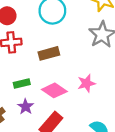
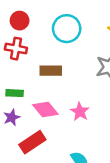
pink star: (86, 83) -> (80, 112), turned 30

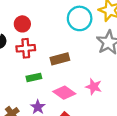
cyan circle: (67, 29) -> (80, 18), moved
green rectangle: (15, 93) -> (34, 77), moved

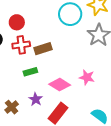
brown rectangle: (60, 59) -> (43, 49), moved

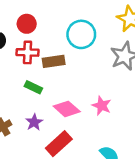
cyan circle: (70, 14) -> (81, 34), moved
green rectangle: (30, 72) -> (33, 87), turned 32

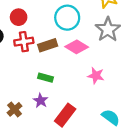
green rectangle: (33, 87) -> (45, 78), moved
pink diamond: (67, 109) -> (77, 47), moved

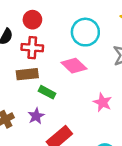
brown rectangle: (48, 45) -> (27, 74), moved
pink diamond: (77, 47) -> (74, 66), moved

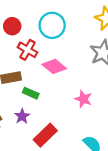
cyan circle: (85, 32) -> (52, 25), moved
red cross: (32, 48) -> (28, 50), moved, turned 30

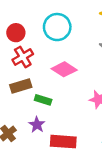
red cross: (28, 50) -> (23, 57), moved, turned 36
red rectangle: (45, 135) -> (63, 142), turned 55

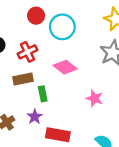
red circle: (16, 33) -> (36, 16), moved
green rectangle: (43, 100) -> (43, 94), turned 56

